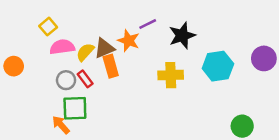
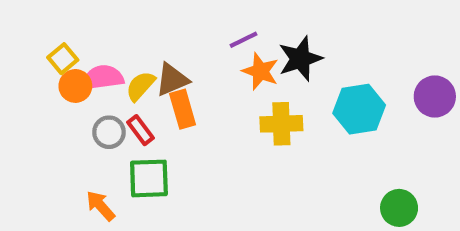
yellow square: (48, 27) -> (63, 59), moved
orange star: (129, 41) -> (260, 71), moved
orange circle: (14, 66) -> (75, 86), moved
green square: (75, 108) -> (149, 178), moved

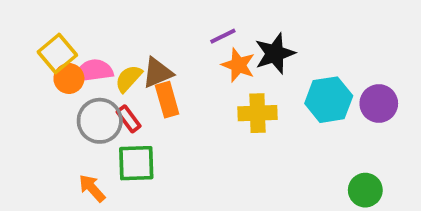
yellow square: (63, 59) -> (57, 53), size x1.4
purple circle: (435, 96) -> (379, 103), moved
gray circle: (109, 132) -> (100, 121), size x1.5

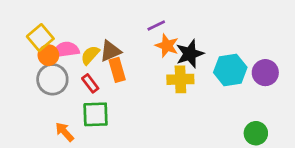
black star: (275, 53) -> (190, 54), moved
gray circle: (100, 121) -> (52, 79), moved

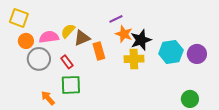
yellow square: (40, 38) -> (19, 18), moved, turned -30
orange circle: (48, 55) -> (26, 41), moved
yellow semicircle: (90, 55) -> (68, 31), moved
orange rectangle: (117, 70) -> (99, 51), moved

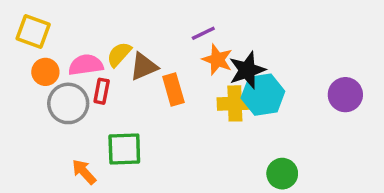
cyan hexagon: (171, 52) -> (263, 95), moved
red rectangle: (67, 62) -> (102, 91), moved, turned 48
green circle: (190, 99) -> (282, 174), moved

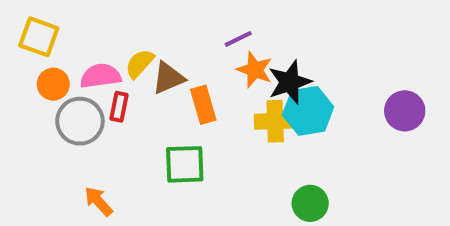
green square: (124, 149) -> (185, 164), moved
green circle: (282, 174) -> (310, 203), moved

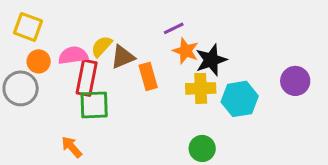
red rectangle: (119, 107) -> (87, 78), size x1.6
cyan hexagon: (308, 111) -> (240, 99), moved
gray circle: (80, 121) -> (21, 88), moved
green square: (185, 164) -> (94, 105), moved
green circle: (310, 203) -> (202, 148), moved

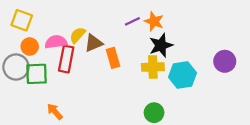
orange star: (186, 51) -> (154, 21), moved
green square: (94, 105) -> (37, 74), moved

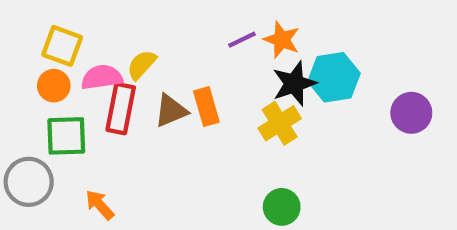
yellow square: (22, 20) -> (62, 46), moved
brown triangle: (94, 43) -> (171, 111), moved
gray circle: (16, 67) -> (29, 182), moved
yellow cross: (153, 67) -> (280, 123), turned -30
cyan hexagon: (183, 75) -> (334, 77), moved

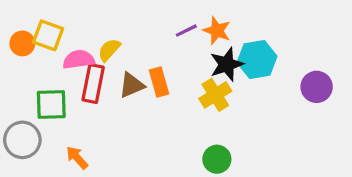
orange circle: (54, 86) -> (22, 43), moved

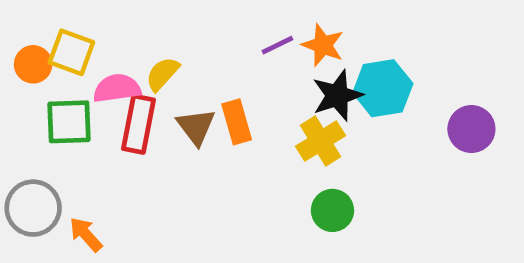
brown triangle: (132, 85) -> (196, 127), turned -44
green square: (51, 105) -> (69, 122), moved
orange arrow: (77, 158) -> (86, 234), moved
green circle: (217, 159) -> (332, 210), moved

